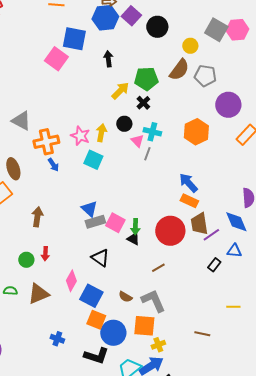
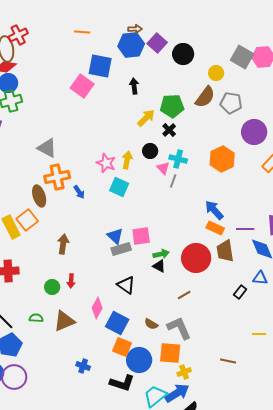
orange cross: (46, 142) -> (57, 177), moved
pink square: (115, 223) -> (141, 236), moved, turned -36
green arrow: (135, 227) -> (161, 254), turned -105
purple line: (211, 235) -> (245, 229), moved, turned 36

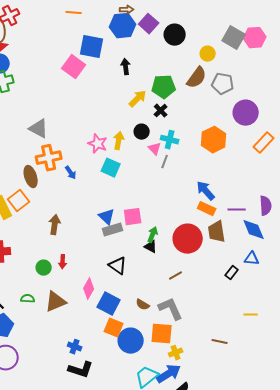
green arrow: (161, 254) -> (153, 235), turned -56
black L-shape: (122, 383) -> (81, 370), moved

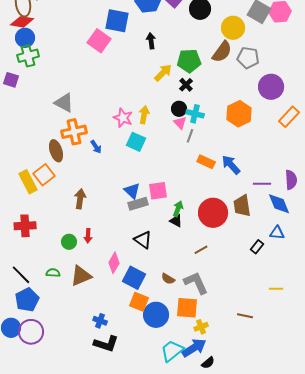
yellow circle: (208, 54) -> (233, 28), size x1.5
black circle: (142, 132) -> (179, 109), moved
orange rectangle: (207, 209) -> (206, 162), moved

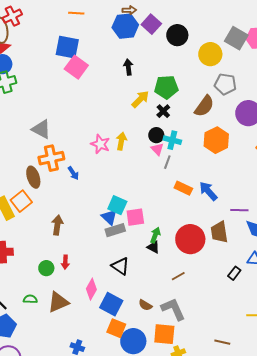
blue square: (117, 21) -> (67, 47), moved
brown semicircle: (222, 52) -> (204, 106), moved
cyan square: (136, 142) -> (117, 205), moved

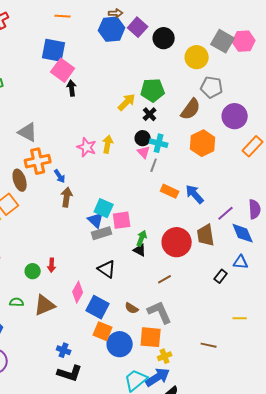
black arrow: (128, 67) -> (72, 88), moved
purple line: (239, 210) -> (226, 213), turned -42
brown arrow: (57, 225) -> (67, 197), moved

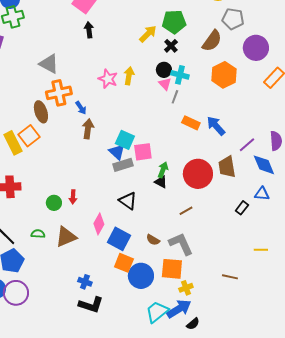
black arrow: (72, 88) -> (89, 30), moved

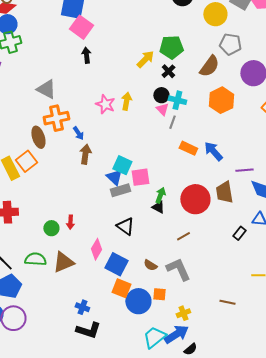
purple line: (247, 145) -> (244, 170), turned 36
green semicircle: (38, 234) -> (35, 259), size x1.5
orange square: (172, 269) -> (159, 294), moved, size x0.6

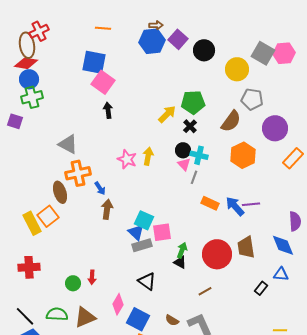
purple line: (244, 170) -> (251, 204), moved

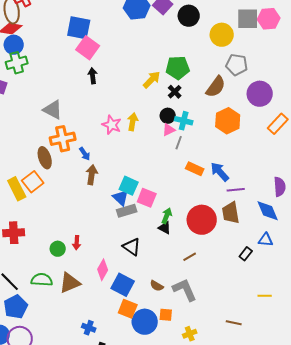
gray square: (263, 53) -> (248, 19), turned -30
pink triangle: (184, 164) -> (169, 130), turned 48
purple line: (251, 204) -> (236, 190), moved
pink square: (162, 232) -> (147, 198), turned 30

